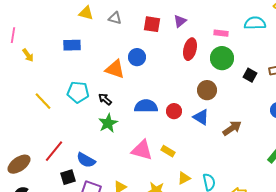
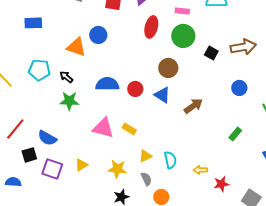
green star: (108, 123) -> (69, 101), turned 30

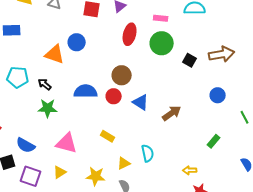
brown circle: (168, 68) -> (122, 75), moved
pink triangle: (103, 128) -> (67, 143), moved
cyan semicircle: (170, 160) -> (148, 153), moved
yellow arrow: (200, 170) -> (190, 170), moved

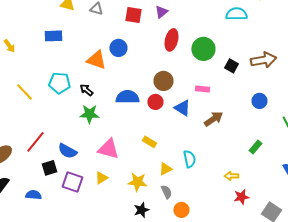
pink rectangle: (161, 18) -> (202, 89), moved

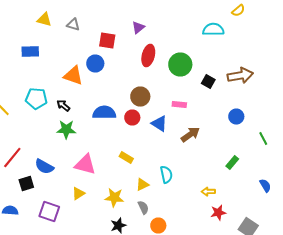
red square: (133, 15) -> (107, 40), moved
purple square: (72, 182) -> (49, 212), moved

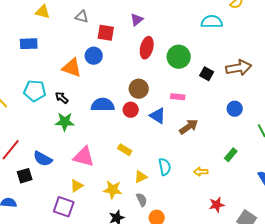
gray triangle: (73, 24) -> (82, 17), moved
yellow arrow: (208, 192) -> (201, 172), moved
purple square: (49, 212) -> (64, 207), moved

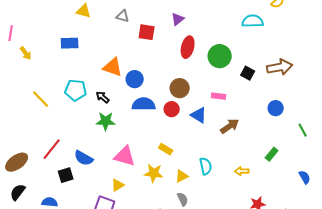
blue circle: (94, 56) -> (135, 79), moved
yellow star: (113, 190) -> (154, 173), moved

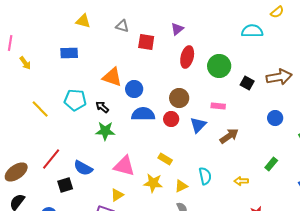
blue triangle: (199, 115) -> (198, 125), turned 42

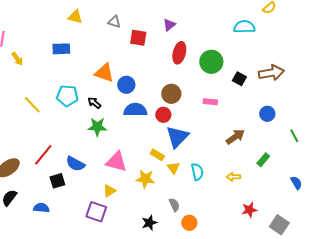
blue triangle: (198, 125) -> (177, 137), moved, size x1.4
brown arrow: (229, 136) -> (235, 137), moved
yellow triangle: (181, 186) -> (173, 168), moved, turned -40

